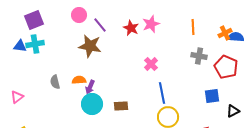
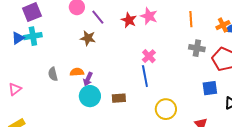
pink star: (151, 24) -> (149, 16), turned -30
blue triangle: (20, 46) -> (18, 38), turned -40
brown star: (90, 46) -> (88, 38), size x0.7
blue line: (162, 93) -> (145, 76), moved

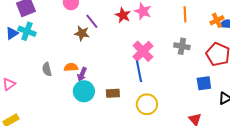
purple line: (98, 17) -> (92, 21), moved
cyan cross: (33, 36) -> (27, 31), turned 30
gray cross: (197, 48) -> (182, 46), moved
pink cross: (149, 56) -> (143, 51), size x1.5
yellow circle: (166, 109) -> (147, 104), moved

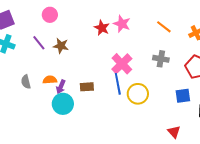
orange line: (185, 14) -> (164, 27), turned -49
purple line: (92, 21) -> (39, 43), moved
brown rectangle: (113, 93) -> (87, 87), moved
yellow circle: (147, 104) -> (138, 94), moved

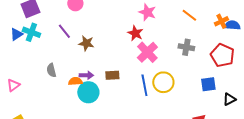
red star: (102, 28) -> (135, 33), moved
brown star: (61, 46) -> (86, 43), moved
orange semicircle: (50, 80) -> (75, 81), moved
blue line: (118, 84) -> (144, 85), moved
purple arrow: (61, 87) -> (86, 75), turned -112

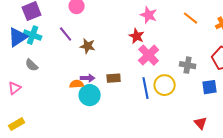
blue triangle: (16, 34) -> (18, 37), size x1.5
gray cross: (186, 47) -> (188, 65), moved
gray semicircle: (51, 70) -> (32, 65), moved, turned -32

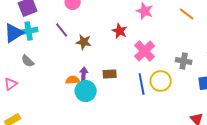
cyan cross: (33, 35) -> (29, 31), turned -30
red star: (137, 36) -> (120, 31), moved
purple arrow: (88, 78) -> (84, 74), turned -88

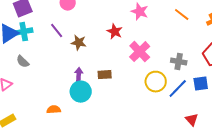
orange semicircle: (73, 80) -> (54, 110), moved
blue line: (142, 84) -> (178, 89), moved, turned 55

